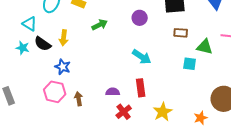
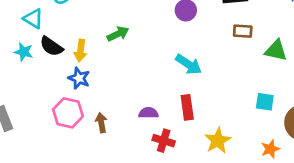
green arrow: (100, 25) -> (118, 34), moved
yellow arrow: (64, 38) -> (80, 51), moved
cyan square: (190, 64) -> (265, 102), moved
red cross: (124, 112) -> (164, 141), turned -35

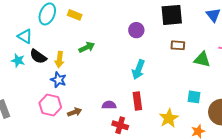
cyan arrow: (189, 64) -> (138, 70), turned 78
brown arrow: (101, 123) -> (75, 112), turned 80
yellow star: (218, 141) -> (169, 118), moved

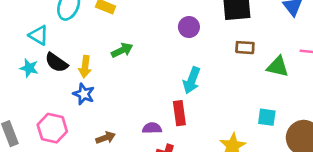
red rectangle: (137, 101) -> (179, 113), moved
pink hexagon: (50, 105) -> (52, 128), moved

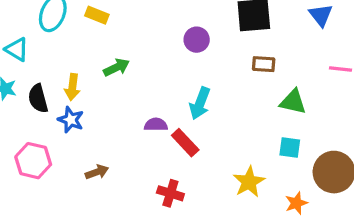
black semicircle: (56, 63) -> (38, 98), moved, turned 40
green triangle: (278, 67) -> (293, 102), moved
red rectangle: (179, 113) -> (185, 143), turned -35
purple semicircle: (152, 128) -> (156, 125), moved

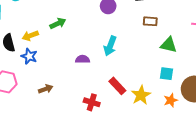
yellow arrow: (72, 87) -> (30, 36), turned 63
red rectangle: (185, 143) -> (117, 86), moved
orange star: (296, 203) -> (171, 100), moved

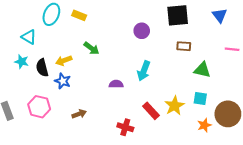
green arrow: (58, 23) -> (91, 48), turned 63
yellow star: (141, 95) -> (175, 106), moved

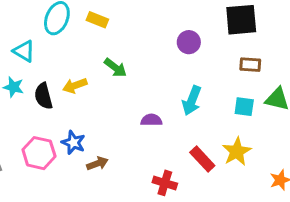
blue star: (63, 81) -> (73, 143), moved
cyan square: (200, 99) -> (244, 107), moved

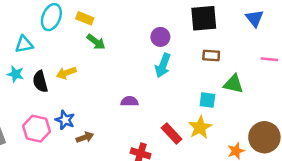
cyan triangle: (24, 51) -> (24, 44), turned -42
green arrow: (115, 68) -> (96, 42), moved
cyan arrow: (192, 101) -> (163, 65), moved
cyan square: (244, 107) -> (207, 100), moved

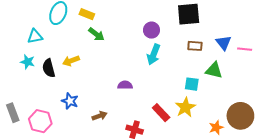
blue triangle: (255, 18) -> (224, 43), moved
pink hexagon: (37, 129) -> (40, 121), moved
brown arrow: (85, 137) -> (100, 116), moved

